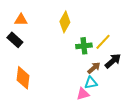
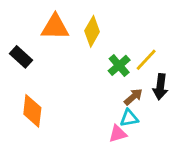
orange triangle: (21, 20) -> (55, 27), moved, size x1.5
green cross: (84, 46) -> (119, 65), turned -35
black arrow: (113, 61) -> (160, 87), turned 138

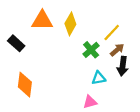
yellow line: (146, 60) -> (112, 32), moved
brown arrow: (133, 97) -> (117, 50), moved
cyan triangle: (129, 118) -> (99, 78), moved

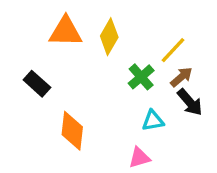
black rectangle: (16, 43) -> (37, 84), moved
black arrow: (123, 66) -> (190, 102), turned -48
orange diamond: (25, 85) -> (72, 131), moved

